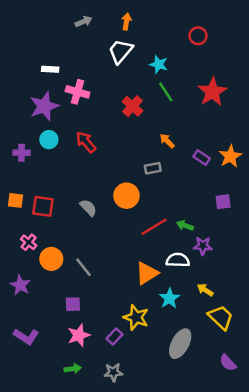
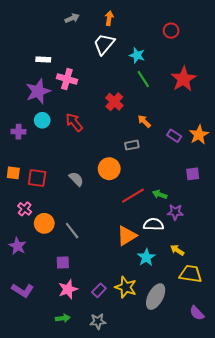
red cross: (132, 106) -> (114, 102), moved
yellow star: (136, 317) -> (126, 287), moved
yellow trapezoid: (221, 317) -> (191, 274), turned -35

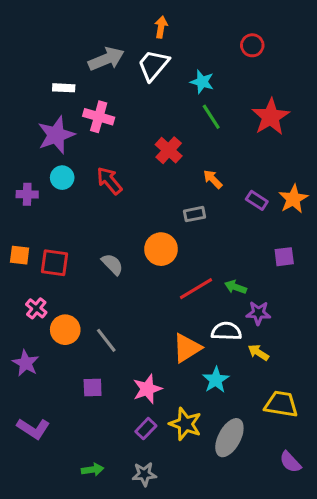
gray arrow: (72, 18) -> (106, 59), moved, size x1.6
yellow arrow: (177, 250) -> (258, 352), moved
pink star: (68, 289) -> (147, 389), moved

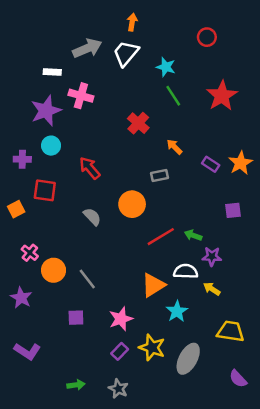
red arrow: (109, 181) -> (90, 168), moved
orange square: (20, 255) -> (16, 209), turned -35
red square: (55, 263) -> (45, 190), moved
gray star: (144, 474) -> (118, 389), turned 30

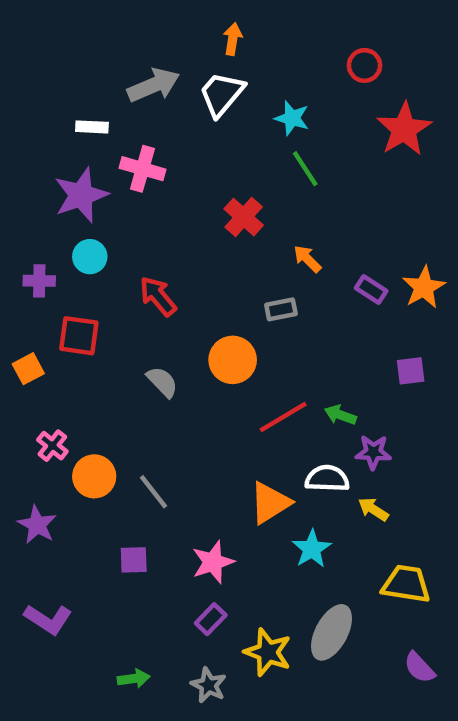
red star: (222, 96) -> (404, 129), moved
yellow star: (152, 348) -> (268, 652), moved

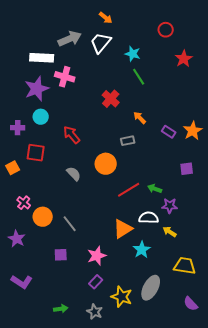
orange arrow: (233, 39) -> (106, 18), turned 120
white rectangle: (92, 127) -> (42, 58), size x1.6
red star: (404, 129) -> (184, 59), size x0.7

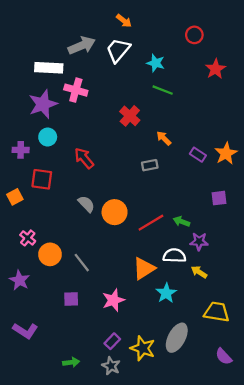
green line: (139, 77) -> (163, 90), turned -36
orange circle: (106, 164) -> (115, 212), moved
purple rectangle: (96, 282) -> (112, 341), moved

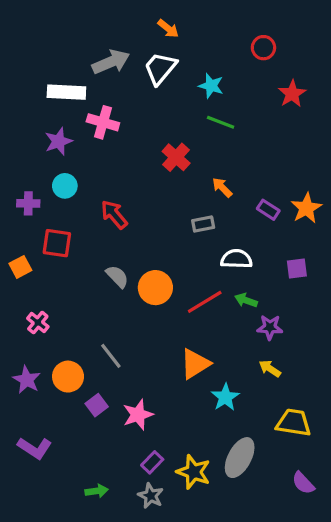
purple star: (43, 104) -> (58, 141), size x0.7
orange circle: (50, 254) -> (68, 377), moved
white semicircle: (174, 256) -> (236, 259), moved
purple square: (71, 299) -> (97, 405), turned -35
pink star: (113, 300) -> (138, 415), moved

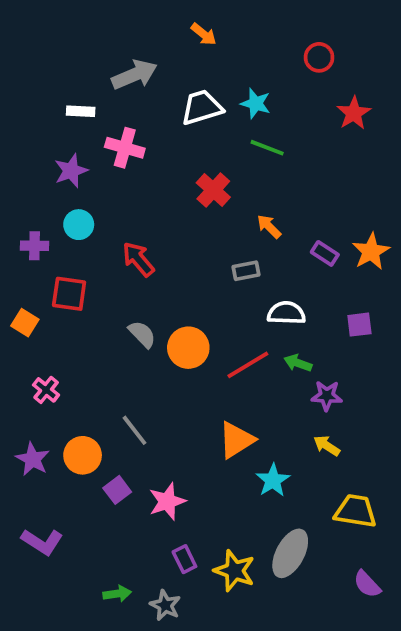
white trapezoid: (160, 68) -> (202, 107), moved, turned 33
white rectangle: (66, 92) -> (81, 111), size x0.6
orange square: (20, 267) -> (25, 323), turned -30
purple rectangle: (152, 462) -> (184, 559), turned -70
gray star: (151, 496) -> (165, 605), moved

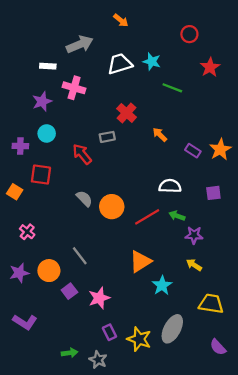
green line: (267, 148) -> (172, 88), moved
gray rectangle: (246, 271) -> (107, 137), moved
purple star: (33, 459) -> (19, 273), turned 30

